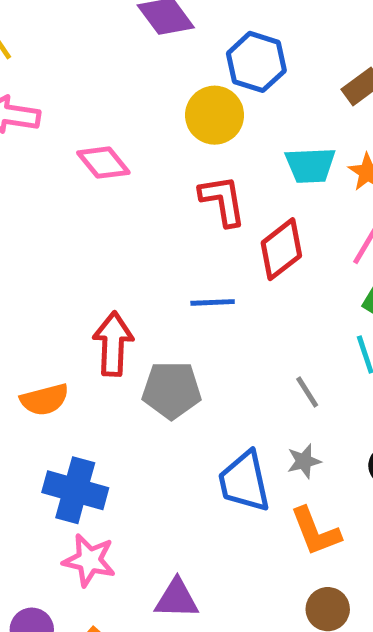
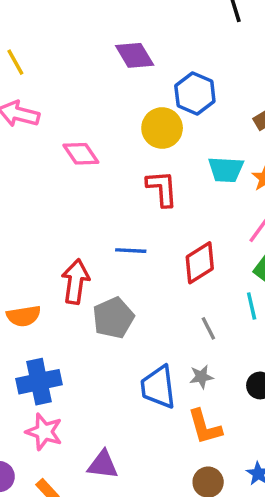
red diamond: (281, 249) -> (200, 263), moved
blue line: (213, 302) -> (131, 251), moved
gray pentagon: (172, 390) -> (113, 318), turned -30
blue cross: (75, 490) -> (39, 382), turned -33

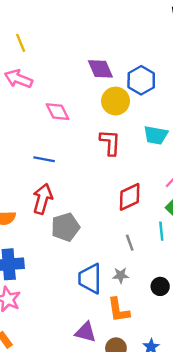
purple diamond: (135, 55) -> (100, 69), moved
blue line: (131, 251) -> (44, 159), moved
purple triangle: (103, 465) -> (86, 332), moved

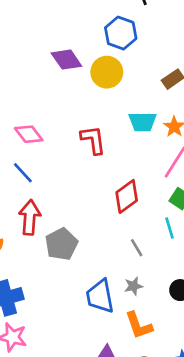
blue hexagon: (141, 80) -> (121, 33), moved
yellow circle: (116, 101) -> (107, 72), moved
pink diamond: (58, 112) -> (29, 134), moved
blue line: (44, 159) -> (23, 173), turned 48

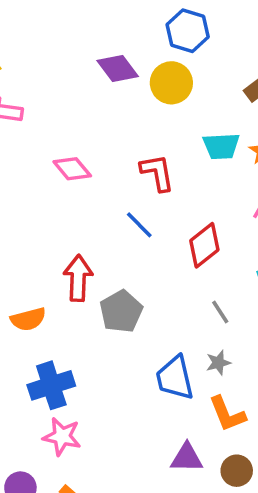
blue line: (23, 173) -> (139, 225), moved

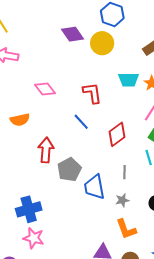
gray line: (220, 312) -> (124, 172), turned 32
orange semicircle: (28, 319) -> (20, 120), moved
blue trapezoid: (175, 378) -> (94, 187), moved

